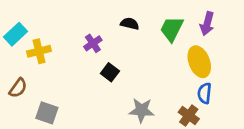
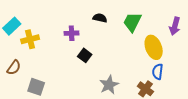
purple arrow: (207, 24) -> (175, 26), moved
purple cross: (93, 43) -> (72, 33), turned 32
gray star: (141, 110) -> (109, 85), turned -30

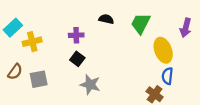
black square: (85, 55) -> (77, 59), moved
gray star: (109, 85) -> (90, 85), moved, turned -30
gray square: (36, 87) -> (39, 79), moved, turned -30

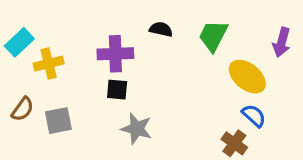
purple cross: (76, 35) -> (115, 54), size x1.5
yellow ellipse: (163, 50) -> (247, 77), turned -30
black square: (77, 59) -> (117, 90), turned -32
blue semicircle: (167, 76) -> (254, 116), turned 126

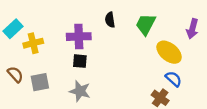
black semicircle: (161, 29) -> (110, 20), turned -112
brown semicircle: (23, 109) -> (15, 74), turned -78
gray star: (137, 129) -> (80, 91), moved

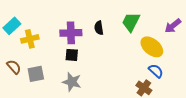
black semicircle: (110, 20) -> (99, 28), moved
purple arrow: (192, 29) -> (173, 26), turned 36

